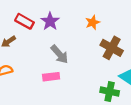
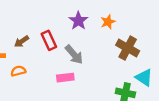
red rectangle: (24, 21) -> (49, 40), moved, turned 36
purple star: (50, 21) -> (78, 21), moved

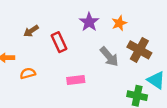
brown arrow: (22, 41) -> (31, 31), moved
gray arrow: (74, 55) -> (109, 57), moved

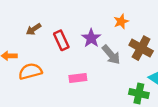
purple star: (89, 22) -> (91, 38), moved
orange semicircle: (28, 73) -> (30, 71), size x1.5

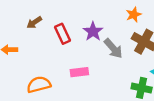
orange star: (121, 21) -> (134, 15), moved
orange semicircle: (30, 71) -> (39, 85), moved

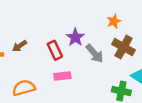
brown arrow: (34, 22) -> (20, 46), moved
red rectangle: (62, 34) -> (55, 50), moved

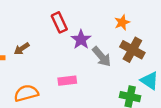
red rectangle: (55, 50) -> (59, 22), moved

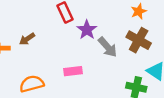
orange star: (122, 22) -> (139, 11), moved

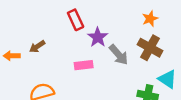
pink rectangle: (73, 71) -> (84, 65), moved

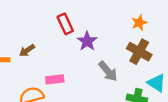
gray arrow: (119, 55) -> (108, 71), moved
pink rectangle: (84, 65) -> (55, 79), moved

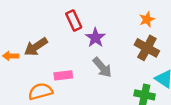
brown arrow: (27, 50) -> (36, 47), size x1.5
gray arrow: (108, 71) -> (102, 67), moved

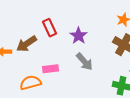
red rectangle: (74, 20) -> (50, 28), moved

